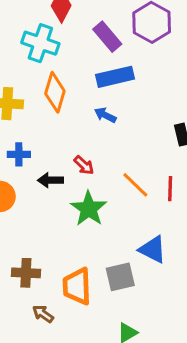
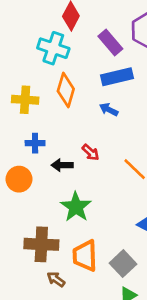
green star: (89, 209) -> (76, 207), moved
brown cross: (26, 273) -> (41, 244), size x1.4
gray square: (120, 277) -> (123, 264), moved, turned -30

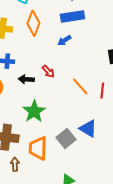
blue arrow: (109, 110) -> (64, 40), turned -64
gray square: (123, 264) -> (66, 138), moved
brown arrow: (56, 279) -> (15, 164), turned 48

